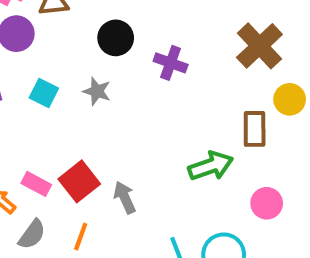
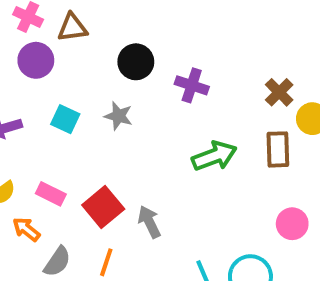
brown cross: (259, 46) -> (279, 92), moved, size x0.6
green arrow: (211, 166) -> (214, 156), moved
pink rectangle: (36, 184) -> (51, 194), moved

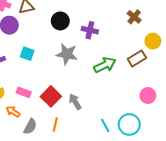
brown cross: (279, 92) -> (134, 17), moved
gray star: (119, 116) -> (67, 54), moved, size x1.5
brown rectangle: (278, 149) -> (137, 58), turned 66

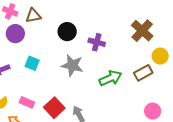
brown cross: (134, 17) -> (142, 31), size x1.5

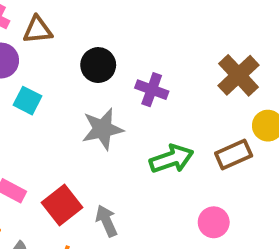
cyan square: (32, 63) -> (27, 101), moved
gray star: (72, 65) -> (103, 129), turned -30
pink circle: (153, 111) -> (214, 222), moved

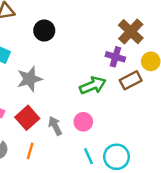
purple cross: (152, 90) -> (115, 57), moved
gray star: (103, 129) -> (30, 79), moved
pink circle: (214, 222) -> (83, 122), moved

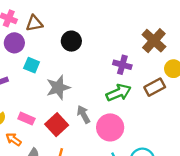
purple cross: (115, 57) -> (122, 65), moved
pink circle: (83, 122) -> (110, 127), size x1.5
gray arrow: (55, 126) -> (83, 114), moved

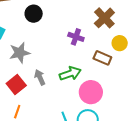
brown rectangle: (155, 87) -> (102, 58), turned 48
green arrow: (119, 93) -> (70, 74), moved
pink circle: (110, 127) -> (91, 92), moved

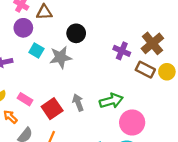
purple cross: (76, 37) -> (122, 51), moved
gray star: (20, 53) -> (61, 57), moved
brown rectangle: (102, 58) -> (145, 70), moved

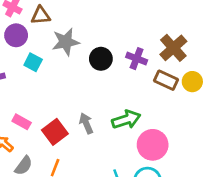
black circle: (76, 33) -> (101, 59), moved
gray star: (61, 57) -> (66, 42), moved

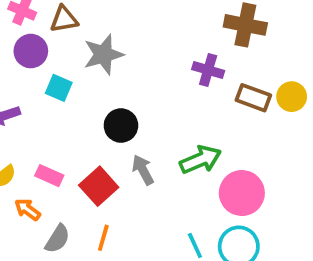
brown cross: (173, 48) -> (245, 25), moved, turned -32
black circle: (101, 59) -> (121, 126), moved

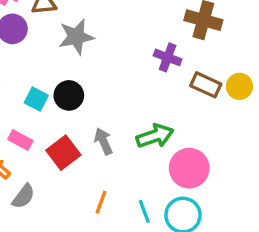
cyan square: (59, 88) -> (36, 99), moved
black circle: (121, 126) -> (69, 95), moved
orange line: (103, 238) -> (101, 202), moved

